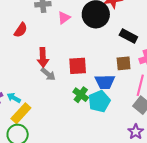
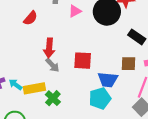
green cross: (81, 95) -> (53, 98), moved
yellow rectangle: (21, 113) -> (34, 88), moved, turned 30

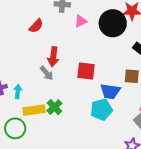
gray arrow: (52, 65) -> (47, 73), moved
cyan arrow: (15, 85) -> (18, 91), turned 56
yellow rectangle: (34, 88) -> (34, 110), moved

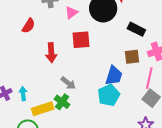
red square: (86, 71) -> (81, 40), moved
gray arrow: (47, 73) -> (68, 83), moved
blue trapezoid: (110, 91) -> (114, 76), turned -70

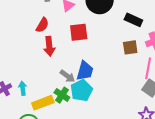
red semicircle: (28, 26) -> (42, 25), moved
blue trapezoid: (114, 76) -> (85, 71), moved
cyan pentagon: (109, 95) -> (81, 90), moved

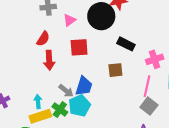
black rectangle: (133, 20) -> (126, 44), moved
brown square: (130, 47) -> (115, 70), moved
cyan arrow: (23, 88) -> (38, 101), moved

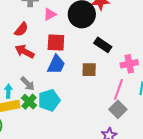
red arrow: (49, 60) -> (25, 52), turned 114
blue trapezoid: (84, 86) -> (56, 65), moved
gray arrow: (66, 91) -> (28, 84), moved

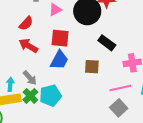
pink line: (118, 89) -> (120, 88), turned 55

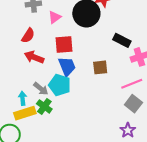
black rectangle: (107, 43) -> (122, 40), moved
blue trapezoid: (59, 60) -> (67, 66), turned -40
cyan pentagon: (50, 96) -> (60, 85), moved, turned -30

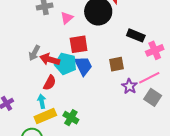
red semicircle: (28, 36) -> (50, 83), moved
cyan pentagon: (60, 85) -> (66, 64), moved
gray arrow: (41, 89) -> (34, 53), moved, turned 84
green cross: (44, 106) -> (71, 118), moved
purple star: (128, 130) -> (129, 86), moved

